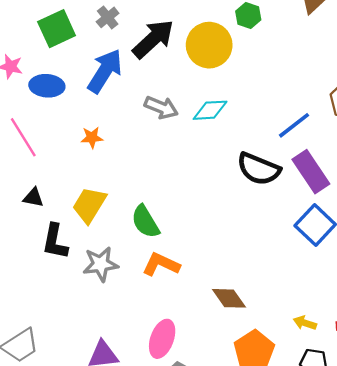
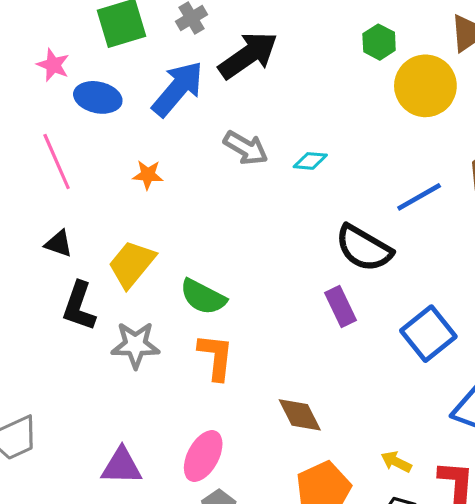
yellow circle: (209, 45) -> (425, 86), moved
cyan diamond: (210, 110) -> (310, 161), size x0.7
purple rectangle: (311, 172) -> (340, 307), moved, size x0.7
green semicircle: (145, 222) -> (203, 297), turned -40
orange L-shape: (161, 264) -> (216, 357), turned 63

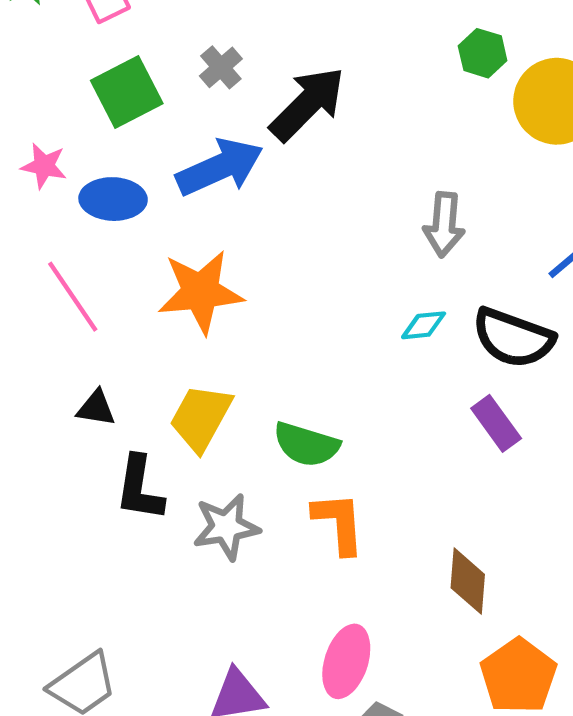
blue arrow: (178, 89) -> (220, 167), turned 36
gray arrow: (246, 148) -> (444, 224), moved, turned 75
cyan diamond: (310, 161) -> (424, 325), moved
orange star: (148, 175) -> (200, 292), size x2.0
brown diamond: (300, 415) -> (468, 581), turned 42

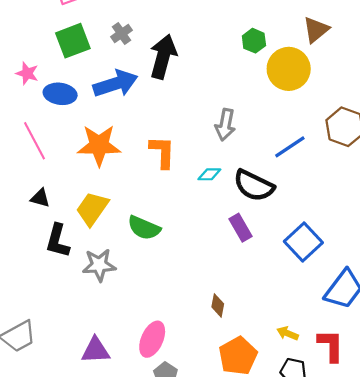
black arrow: (307, 104) -> (163, 57), turned -36
orange L-shape: (339, 523) -> (162, 152), moved
brown diamond: (468, 581) -> (218, 305), size x0.7

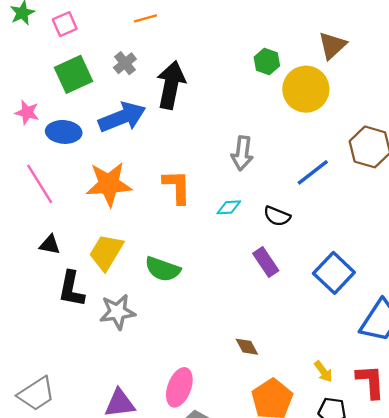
black semicircle: (254, 186) -> (277, 216), size x0.6
brown diamond: (218, 305) -> (247, 347), turned -35
yellow arrow: (287, 333) -> (323, 372), turned -145

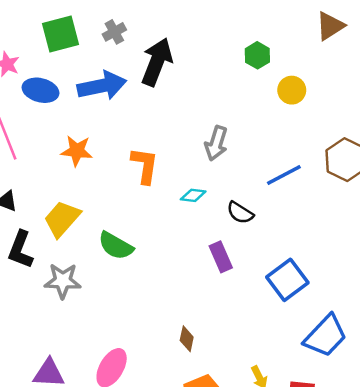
brown triangle: (332, 45) -> (330, 26), moved
yellow circle: (306, 89) -> (292, 90), size x0.6
orange star: (109, 184) -> (77, 151), size x0.7
brown diamond: (247, 347) -> (187, 339), turned 30

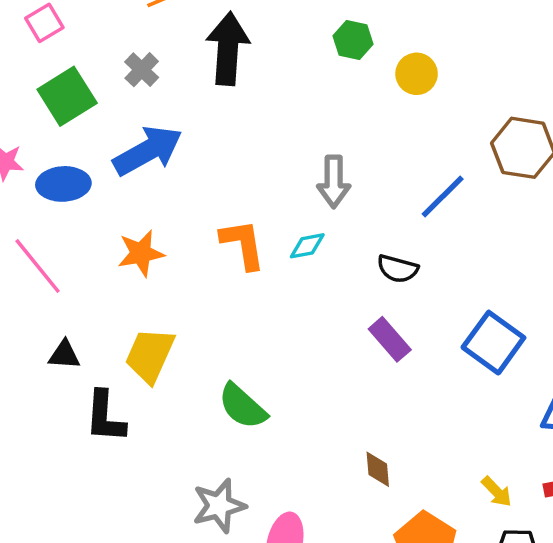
black arrow: (157, 62) -> (228, 49), moved
cyan diamond: (193, 195) -> (307, 246), moved
green semicircle: (116, 246) -> (242, 406), moved, turned 30
gray star: (63, 281) -> (219, 506), moved

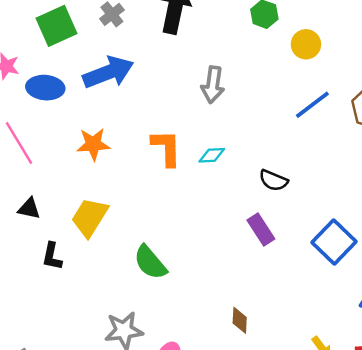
gray arrow: (334, 182) -> (213, 85), moved
blue line: (443, 197) -> (312, 105), moved
black L-shape: (105, 417) -> (52, 256), size x0.7

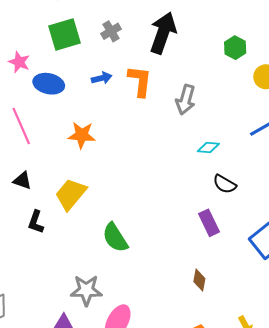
blue arrow: (108, 72) -> (102, 78), size x0.5
orange L-shape: (166, 148) -> (140, 81), moved
cyan diamond: (212, 155) -> (208, 148), moved
brown diamond: (240, 320) -> (199, 280), moved

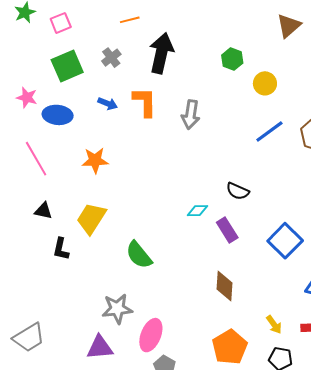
blue arrow: (102, 78) -> (108, 104), turned 42
cyan diamond: (208, 148) -> (197, 211), moved
brown diamond: (199, 280) -> (225, 286), size x1.4

